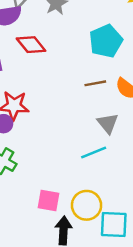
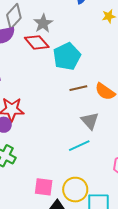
cyan pentagon: (106, 41) -> (67, 56), moved
red diamond: (31, 45) -> (37, 42), moved

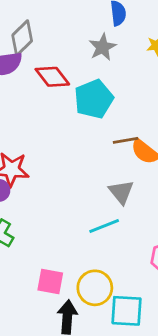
gray star: (43, 23) -> (102, 47), moved
brown line: (78, 88) -> (126, 140), moved

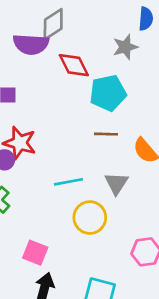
brown line: (126, 140) -> (106, 134), moved
cyan line: (104, 226) -> (69, 182), moved
yellow circle: (95, 288) -> (90, 218), moved

